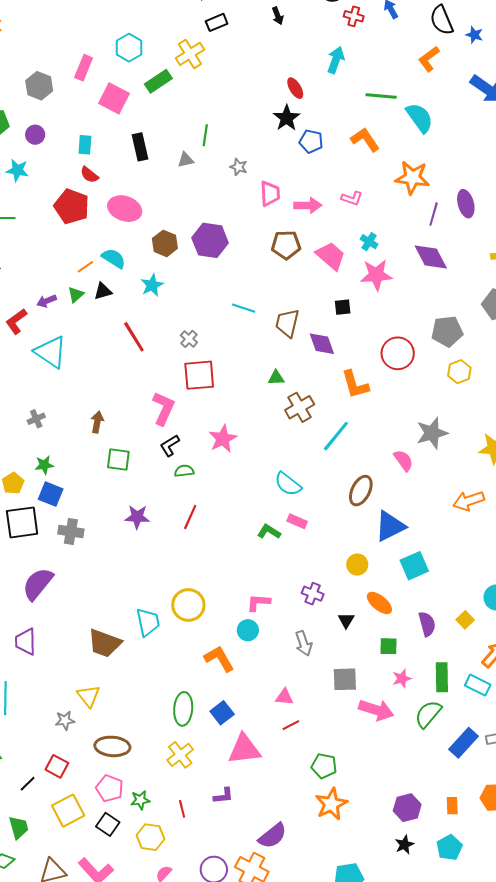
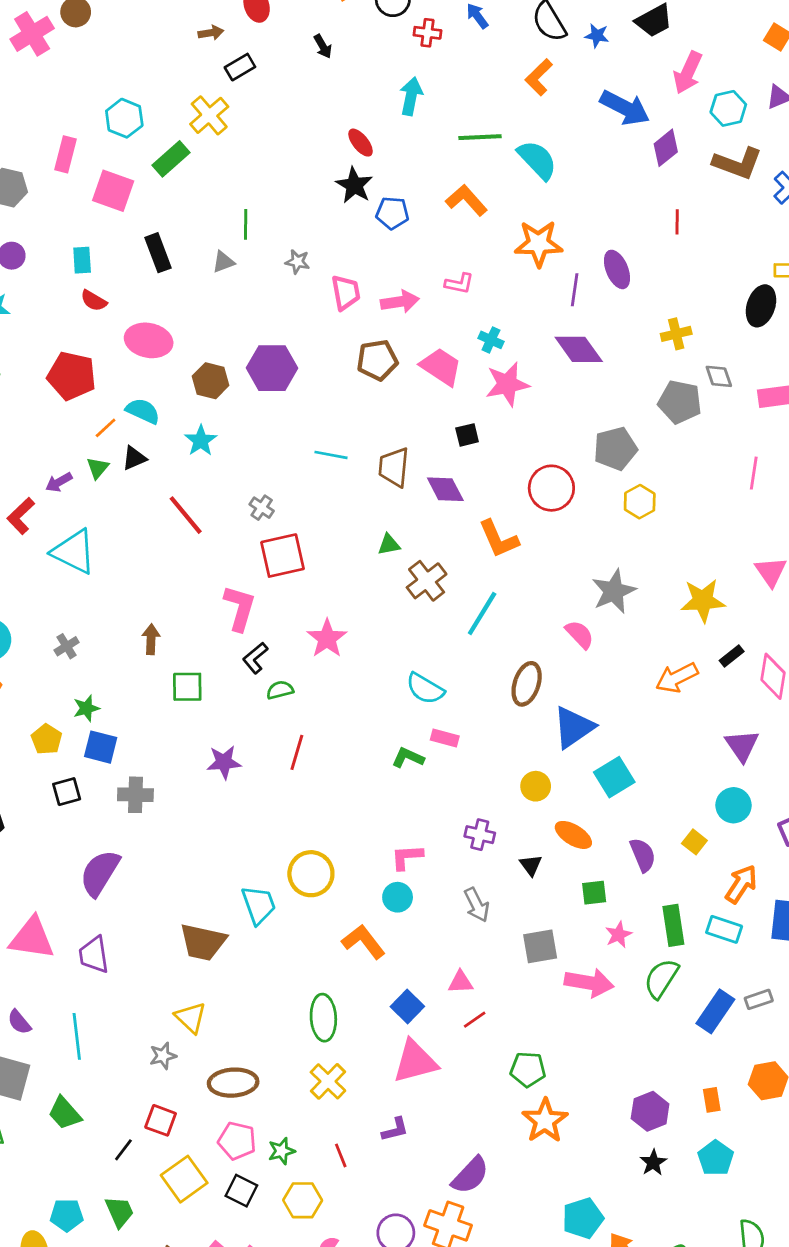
red pentagon: (72, 206) -> (72, 376), moved
black square: (22, 522) -> (67, 792), size x0.6
blue square: (222, 713) -> (407, 1007), moved

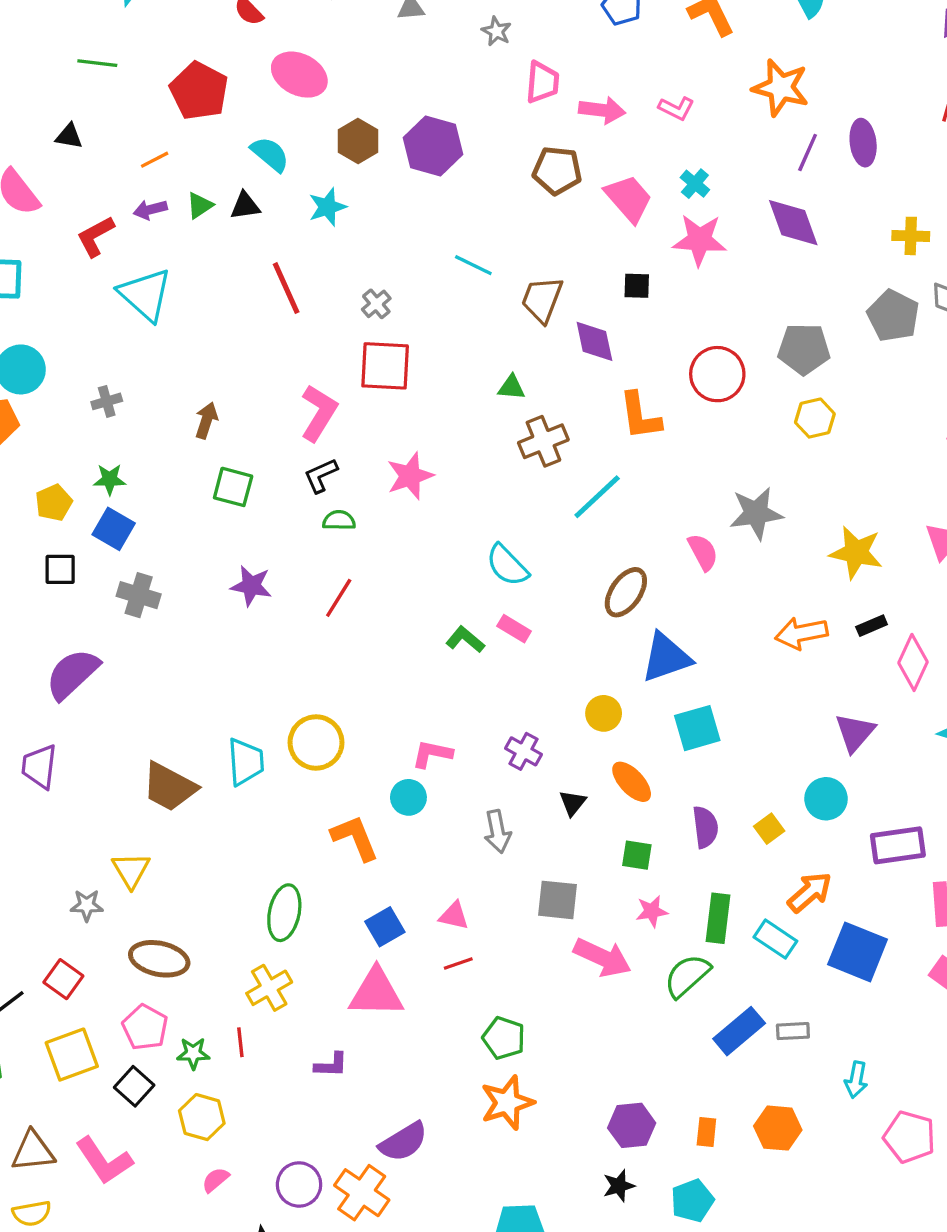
orange line: (106, 428) -> (155, 160), moved
red line: (341, 1155) -> (240, 1042), moved

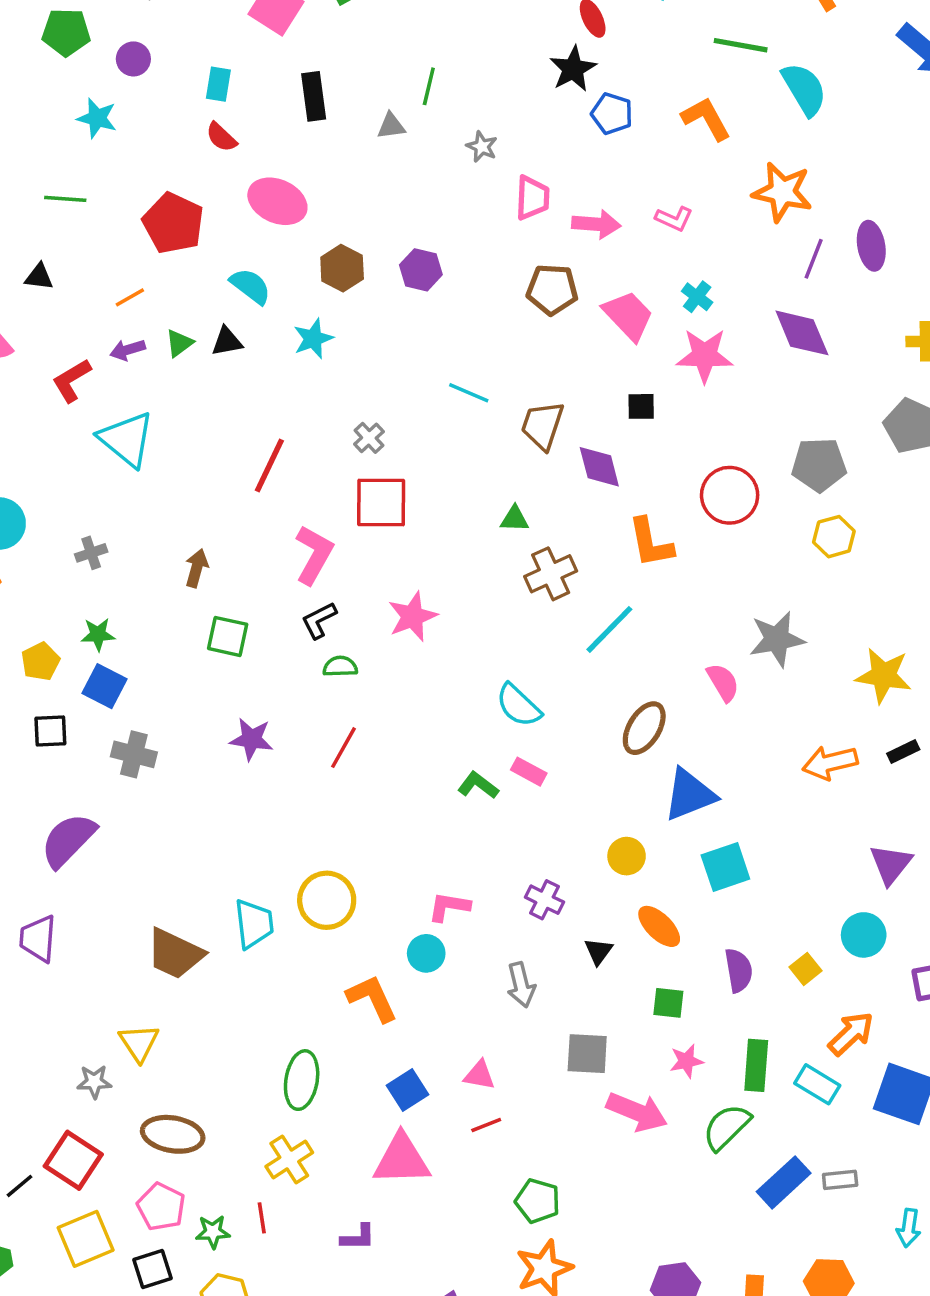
purple hexagon: (433, 146) -> (421, 270), size x0.7
red line: (286, 288) -> (269, 465), moved, turned 52
red square: (63, 979) -> (73, 1160), size x1.4
black square: (134, 1086) -> (153, 1269), turned 33

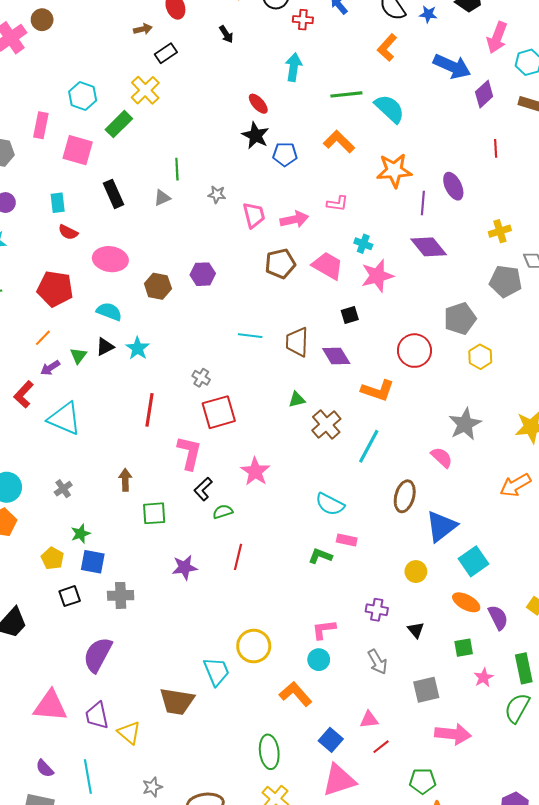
cyan star: (313, 339) -> (138, 348), moved
orange L-shape: (651, 543) -> (378, 390), turned -44
orange ellipse: (659, 926) -> (466, 602), moved
yellow triangle: (139, 1043) -> (129, 733), moved
pink arrow: (637, 1112) -> (453, 734), moved

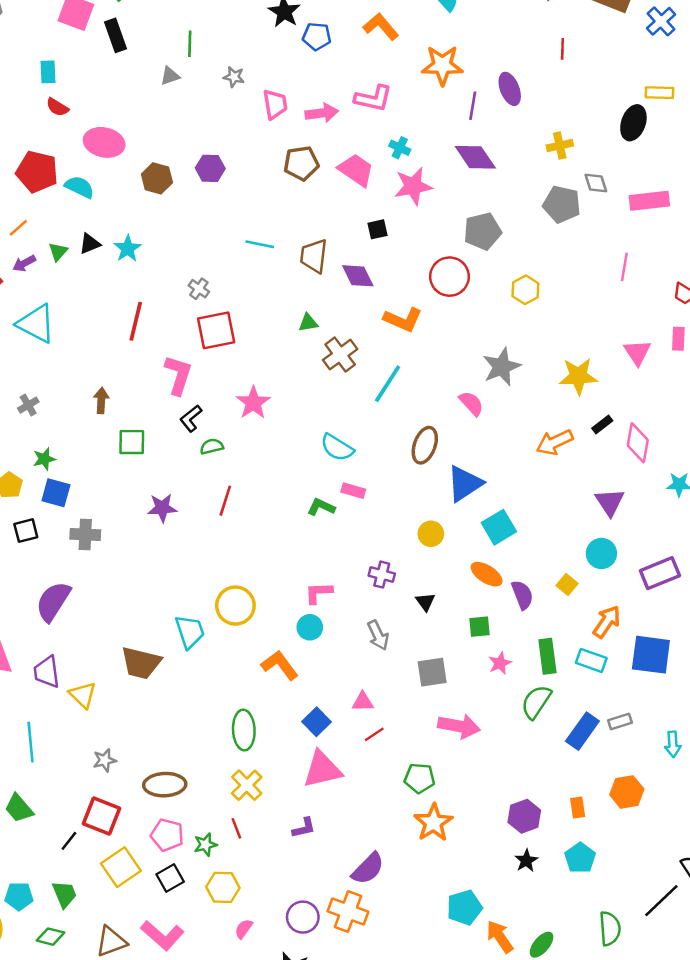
black rectangle: (113, 194) -> (115, 35), moved
pink L-shape: (337, 203) -> (373, 98), size x1.5
cyan semicircle: (109, 312) -> (79, 187), moved
gray pentagon: (460, 319) -> (482, 231), moved

